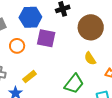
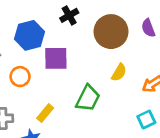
yellow semicircle: (90, 59) -> (119, 72), turned -104
green trapezoid: (74, 84) -> (88, 98), moved

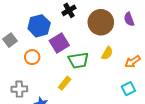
purple square: (56, 58) -> (59, 43), turned -30
green trapezoid: (88, 98) -> (78, 60), moved, turned 55
yellow rectangle: (45, 113) -> (65, 83), moved

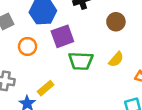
brown circle: (101, 22) -> (116, 22), size x0.6
yellow rectangle: (65, 83) -> (46, 88), moved

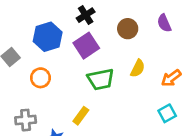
purple square: (62, 36) -> (86, 46), moved
yellow rectangle: (46, 88) -> (81, 116), moved

